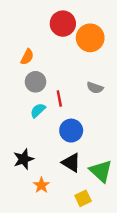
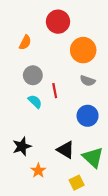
orange circle: (90, 38) -> (83, 50), moved
orange semicircle: (27, 57) -> (25, 42), moved
cyan semicircle: (38, 110) -> (35, 102), turned 88
blue circle: (71, 131) -> (88, 116), moved

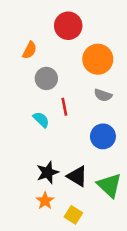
gray circle: (33, 75) -> (46, 78), moved
black star: (22, 146) -> (48, 172), moved
yellow square: (77, 183) -> (73, 215), moved, turned -32

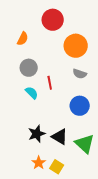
gray circle: (46, 78) -> (29, 68), moved
orange star: (45, 201) -> (39, 163), moved

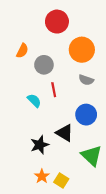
orange semicircle: (23, 39) -> (22, 51), moved
gray circle: (29, 68) -> (44, 65), moved
black triangle: (60, 137) -> (65, 133), moved

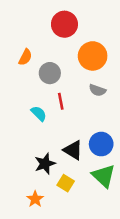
blue circle: (86, 115) -> (101, 144), moved
orange star: (42, 176) -> (35, 199), moved
yellow square: (61, 181) -> (66, 183), moved

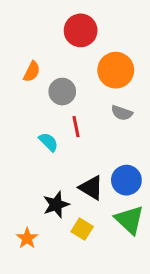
orange star: (35, 199) -> (27, 238), moved

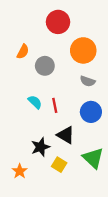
red line: (76, 127) -> (55, 105), moved
blue circle: (126, 180) -> (91, 112), moved

